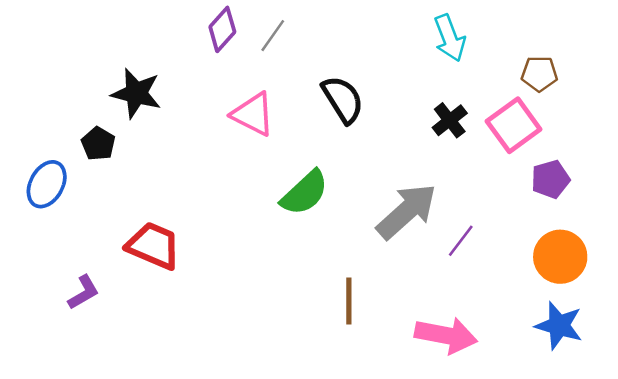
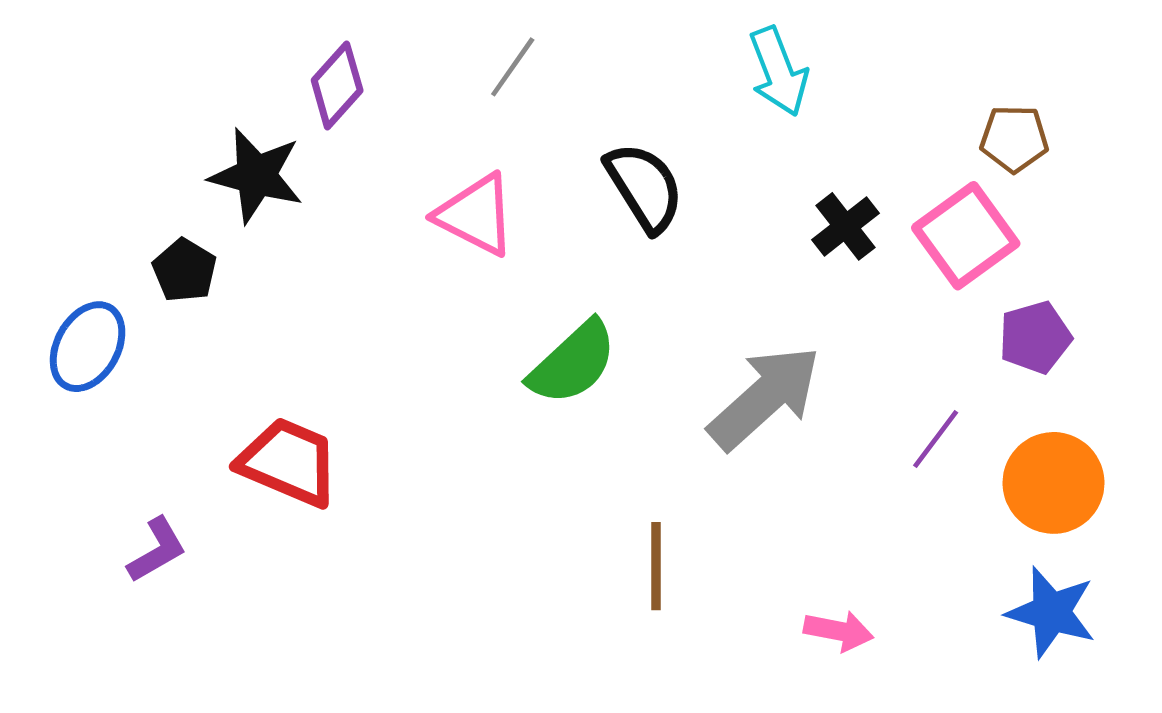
purple diamond: (222, 29) -> (337, 85), moved
cyan arrow: (450, 38) -> (778, 72), moved
purple line: (461, 241) -> (936, 439), moved
pink arrow: (446, 335) -> (839, 631), size x0.6

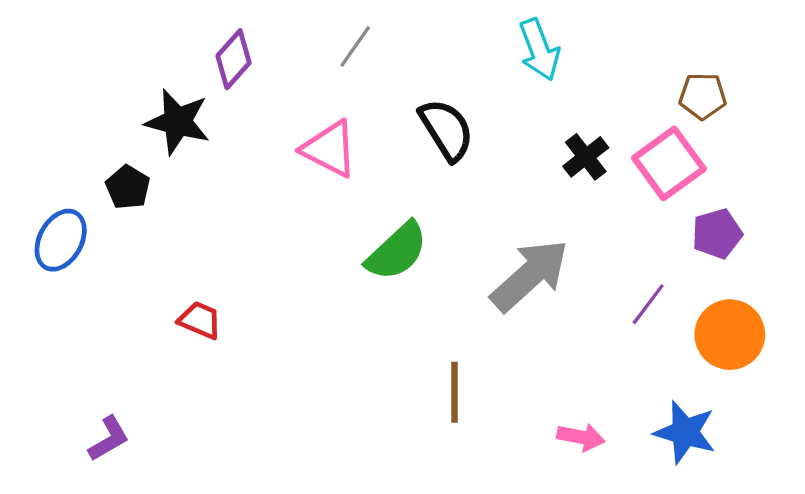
red trapezoid: (289, 462) -> (200, 320), size x0.6
purple L-shape: (157, 550) -> (109, 439), moved
blue star: (1051, 612) -> (685, 432), moved

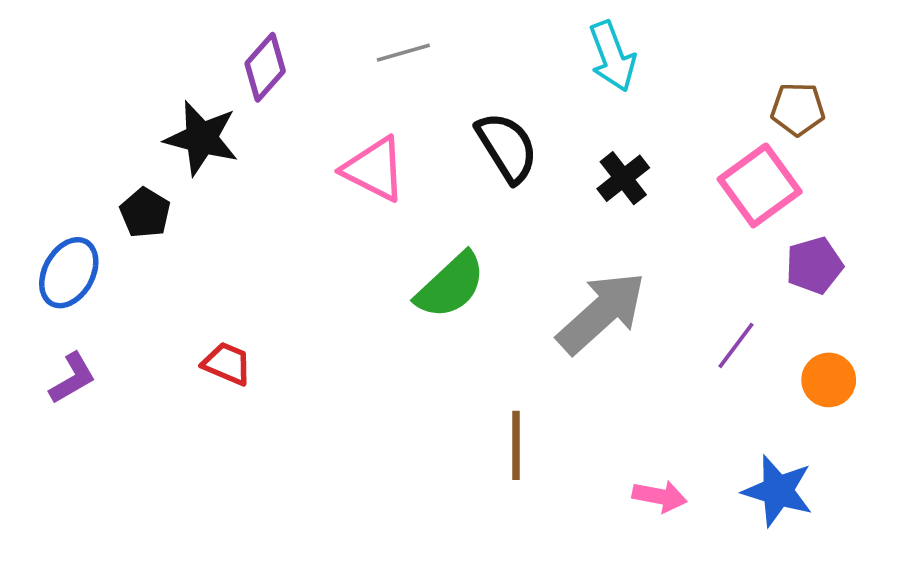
gray line: (355, 46) -> (403, 53), turned 39
black cross: (586, 157) -> (623, 178), moved
orange circle: (730, 335) -> (829, 380), size x0.7
purple L-shape: (109, 439) -> (72, 378), moved

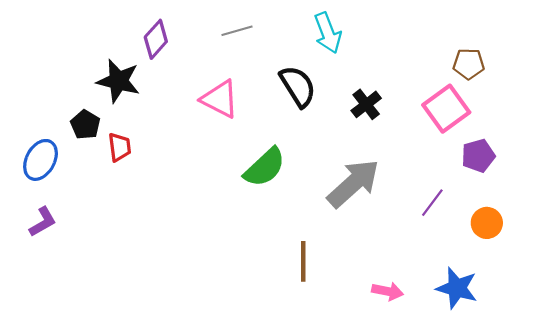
cyan arrow: (612, 56) -> (328, 33), moved
red trapezoid: (227, 364) -> (120, 147), moved, turned 60

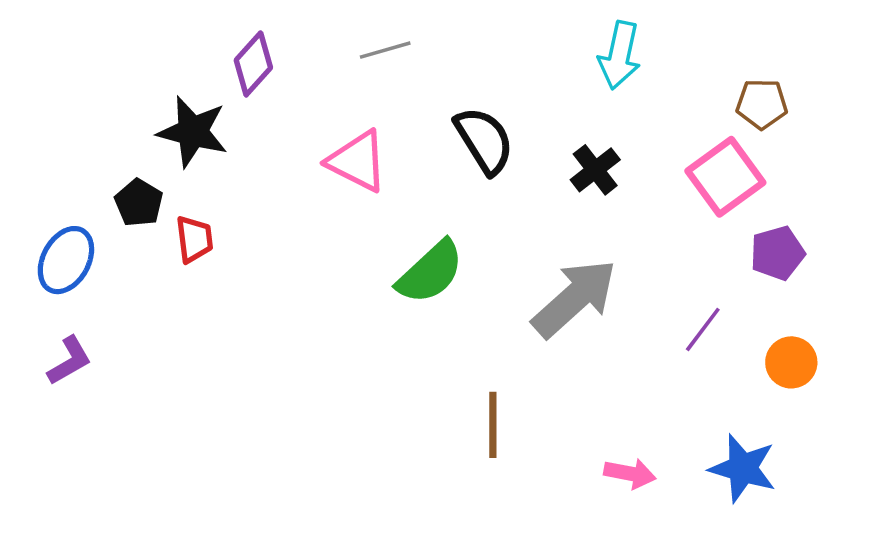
cyan arrow: (328, 33) -> (620, 55), moved, turned 33

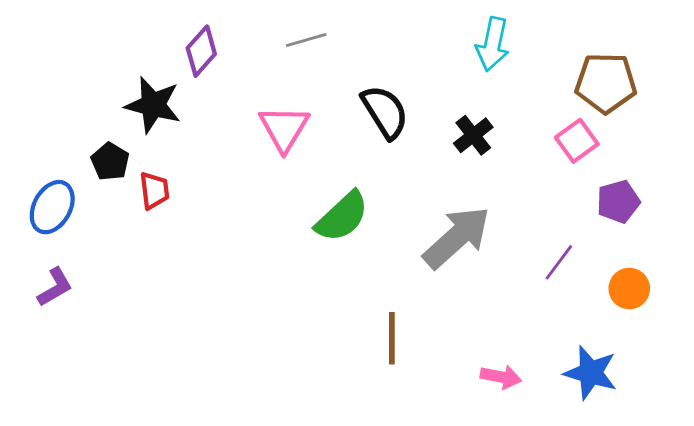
brown pentagon: (762, 104) -> (606, 83), size x1.5
pink triangle: (357, 161) -> (284, 128), turned 34
pink square: (725, 177) -> (577, 141), size x0.7

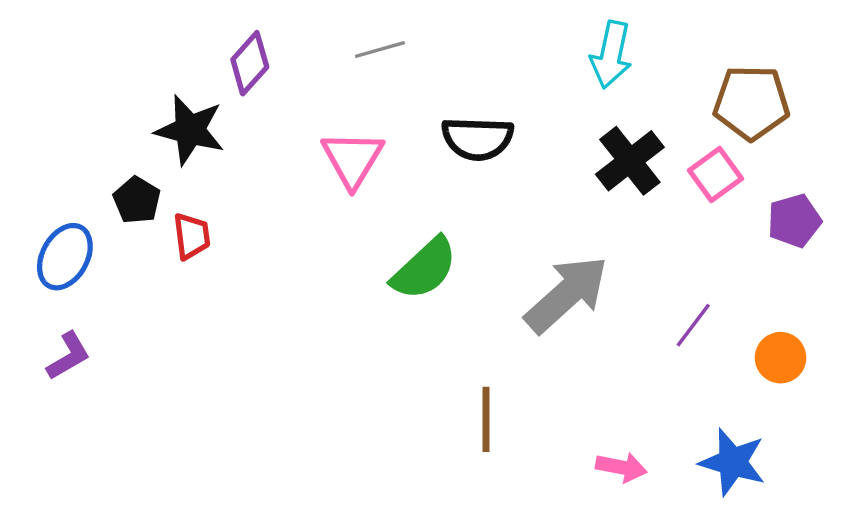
black semicircle: (385, 112) -> (478, 139), turned 124
black cross: (473, 135) -> (630, 161), moved, size x1.4
purple pentagon: (618, 202) -> (794, 221), moved

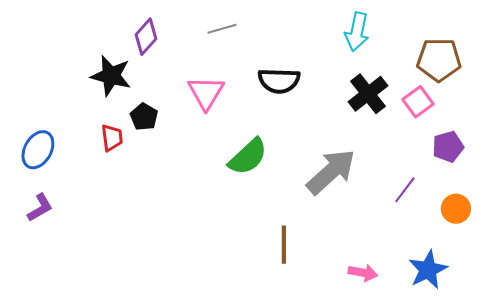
black pentagon: (137, 200) -> (144, 117), moved
purple pentagon: (794, 221) -> (448, 147), moved
blue star: (733, 462) -> (428, 270), turned 30

